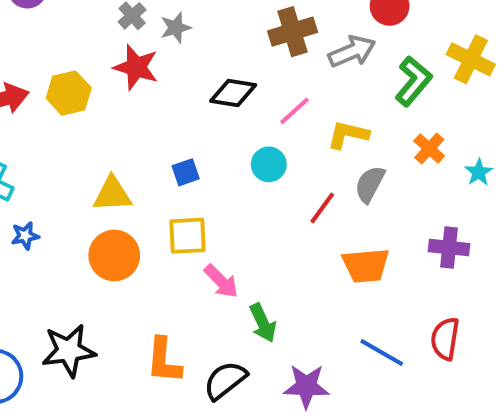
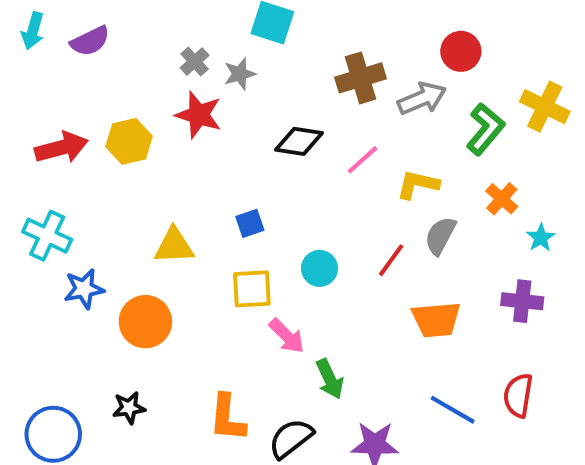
cyan circle: (269, 164) -> (319, 268), moved
cyan star: (479, 172) -> (541, 238), moved
blue star: (25, 236) -> (84, 289), size x1.4
orange circle: (114, 255) -> (145, 322), moved
black star: (69, 351) -> (129, 408), size x0.6

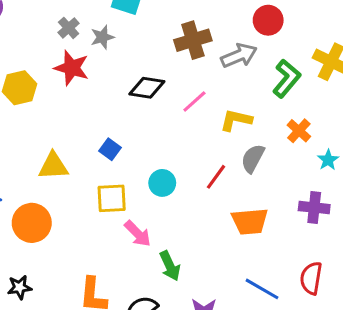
blue square: (250, 223) -> (110, 149), turned -35

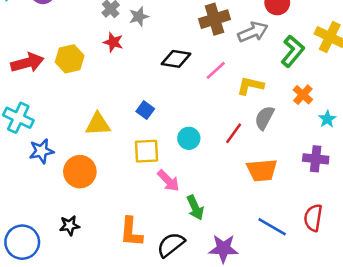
red star: (72, 68) -> (113, 42), size x0.7

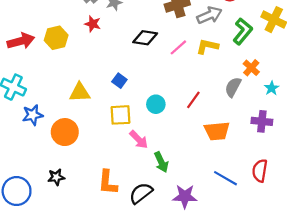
yellow L-shape: (250, 86) -> (207, 46), moved
gray semicircle: (264, 118) -> (233, 87), moved

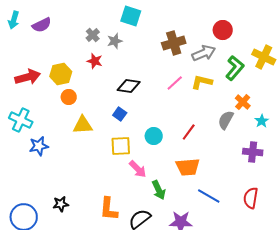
black diamond: (145, 38) -> (129, 86), moved
orange trapezoid: (217, 131) -> (188, 167), moved
orange circle: (65, 132) -> (69, 97), moved, size x0.6
blue line: (226, 178) -> (209, 196), moved

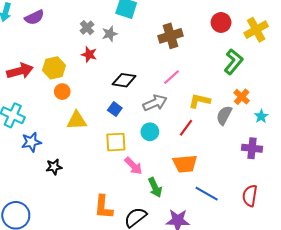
gray arrow: (204, 53) -> (155, 103), moved
yellow cross: (264, 57) -> (256, 30), moved, turned 35
yellow L-shape: (202, 82) -> (199, 101), moved
black star: (61, 204) -> (54, 167), moved

